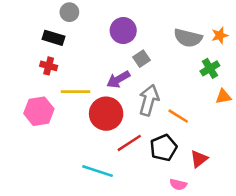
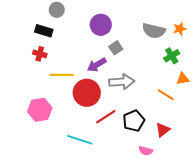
gray arrow: (149, 100) -> (122, 82), turned 70
pink hexagon: (39, 111) -> (40, 110), moved
orange line: (178, 116) -> (166, 95), moved

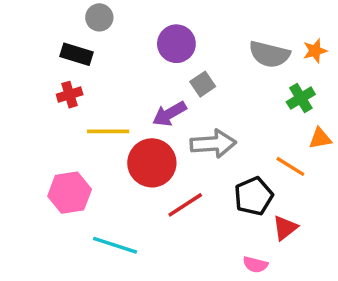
red cross: (40, 54) -> (70, 95), turned -32
black pentagon: (134, 121) -> (254, 196), moved
cyan line: (80, 140) -> (115, 245), moved

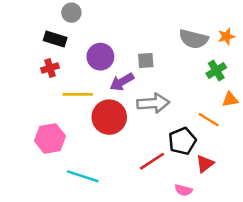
purple circle: (176, 44) -> (100, 57), moved
gray square: (203, 84) -> (146, 60), turned 30
red line: (185, 205) -> (152, 161), moved

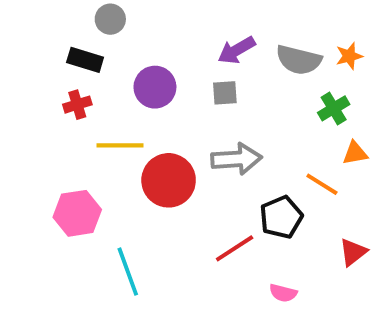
purple arrow: (122, 82) -> (237, 50), moved
red triangle: (205, 164) -> (353, 252), moved
cyan line: (83, 176) -> (128, 272), turned 52

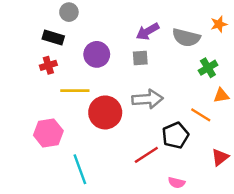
orange star: (349, 56) -> (219, 24), moved

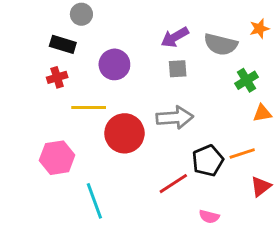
gray square: (140, 58) -> (178, 69), moved
orange line: (201, 115) -> (242, 153), moved, turned -50

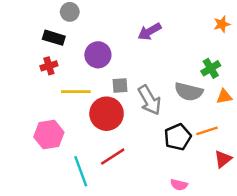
gray semicircle: (221, 44) -> (189, 92), moved
gray square: (178, 69) -> (120, 85), moved
gray arrow: (175, 118) -> (149, 100), turned 64
red line: (173, 184) -> (113, 157), moved

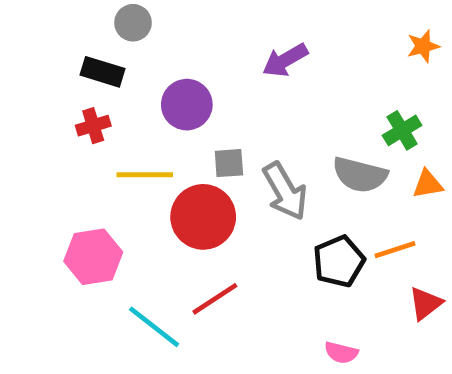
cyan line: (81, 171) -> (154, 327), turned -32

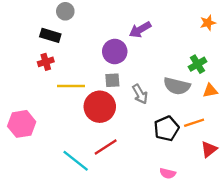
purple circle: (187, 105) -> (115, 52), moved
gray arrow: (285, 191) -> (140, 94), size x0.7
pink hexagon: (93, 257) -> (22, 124), moved

